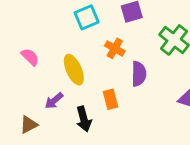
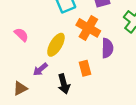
orange cross: (115, 48) -> (88, 28), size x1.5
yellow ellipse: (74, 70) -> (56, 45), turned 55

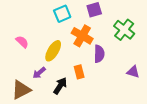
black arrow: (64, 84) -> (60, 86), turned -132
brown triangle: (20, 88) -> (21, 90), size x1.5

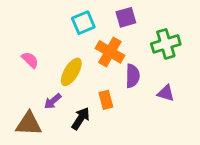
green cross: (124, 30) -> (166, 44), turned 35
purple triangle: (133, 72) -> (166, 93), moved
brown triangle: (21, 90) -> (29, 124), turned 30

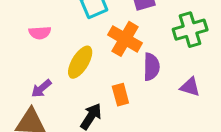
pink semicircle: (30, 60) -> (40, 33), moved, turned 132
purple arrow: (53, 101) -> (41, 88), moved

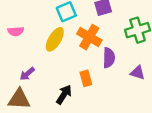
pink semicircle: (40, 33) -> (16, 31), moved
yellow ellipse: (80, 62) -> (55, 39), moved

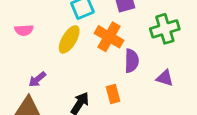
orange rectangle: (86, 78) -> (113, 94), moved

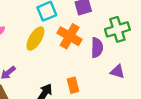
purple semicircle: (132, 61) -> (97, 48), moved

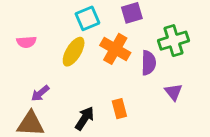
purple triangle: (117, 72) -> (173, 92), turned 35

